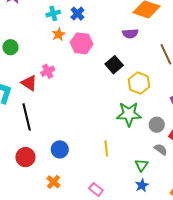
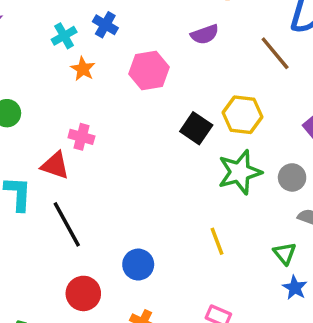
pink hexagon: (82, 43) -> (149, 70), moved
black square: (114, 65) -> (196, 128), moved
pink cross: (48, 71) -> (81, 137), turned -32

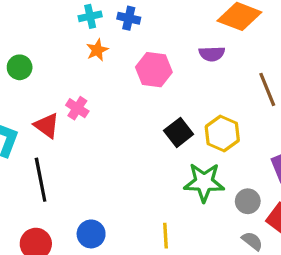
blue cross: (105, 25) -> (129, 18), turned -35

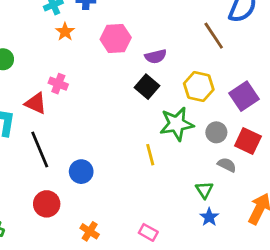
purple semicircle: (212, 54) -> (156, 56), moved
yellow hexagon: (222, 134) -> (199, 87), moved
blue circle: (91, 234) -> (81, 172), moved
yellow line: (165, 236) -> (150, 155), moved

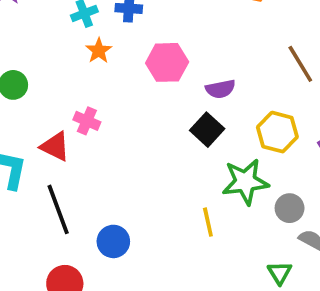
gray circle: (216, 132) -> (290, 208), moved

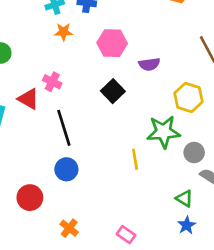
orange star: (99, 51) -> (64, 32), turned 30
black square: (207, 130) -> (113, 91), moved
black line: (58, 209) -> (64, 128), moved
green triangle: (280, 273) -> (184, 198), turned -30

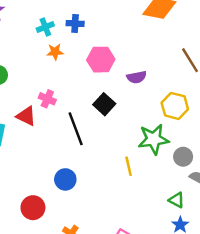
black line: (64, 128) -> (76, 129), moved

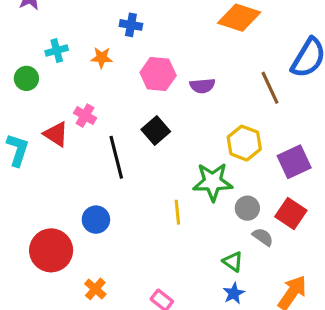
cyan cross: (45, 27) -> (57, 51), moved
purple semicircle: (137, 77) -> (202, 86), moved
red circle: (33, 208) -> (51, 250), size x1.4

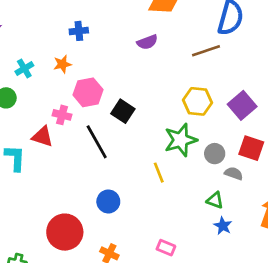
pink hexagon: (158, 74) -> (88, 92), moved
purple semicircle: (202, 86) -> (147, 42), moved
brown line: (270, 88) -> (206, 51), turned -68
blue circle: (96, 220) -> (108, 201), moved

